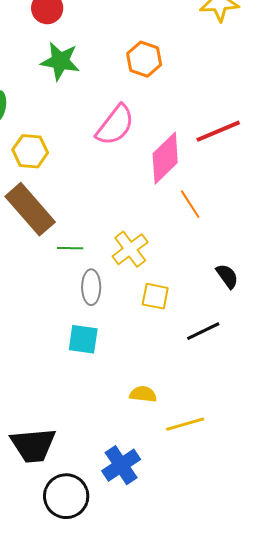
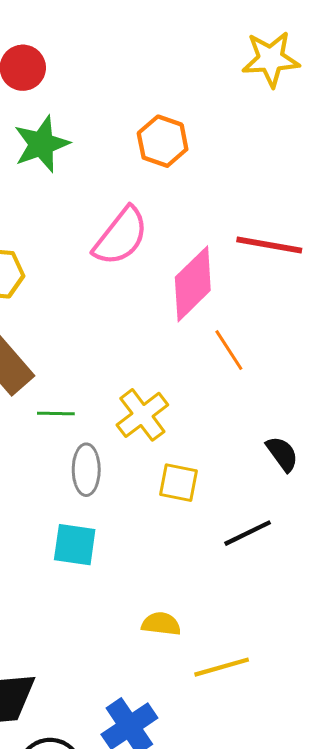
green star: (60, 61) -> (42, 144), turned -30
red line: (218, 131) -> (269, 245), turned 33

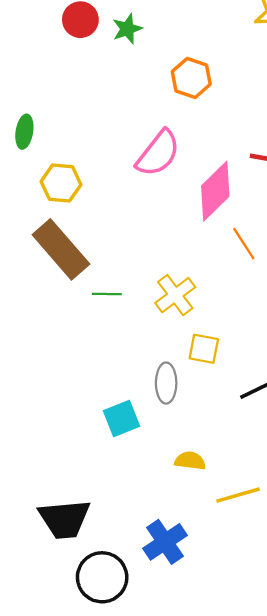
green star: (42, 144) -> (127, 29), moved, size x0.7
gray ellipse: (86, 470) -> (166, 383), moved
cyan square: (75, 545) -> (122, 418), moved, turned -30

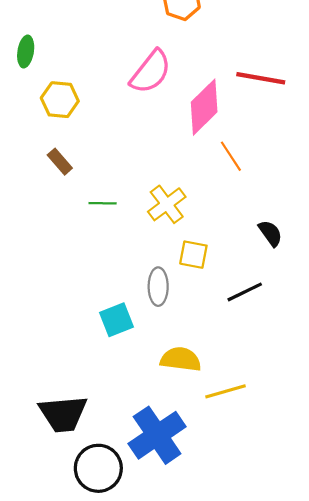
brown rectangle: (61, 249) -> (60, 162), size x0.5
yellow semicircle: (190, 461) -> (181, 359), size x1.4
blue cross: (165, 542) -> (157, 435), size x1.4

